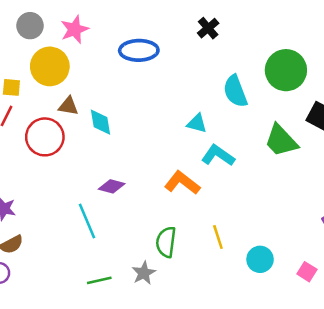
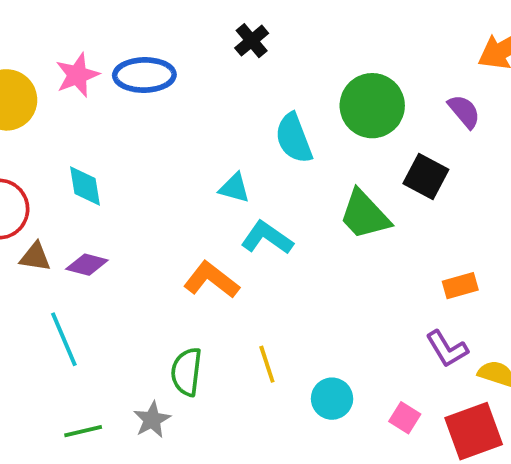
pink star: (75, 29) -> (77, 75), moved
brown triangle: (68, 106) -> (35, 257), moved
purple diamond: (112, 186) -> (87, 265), moved

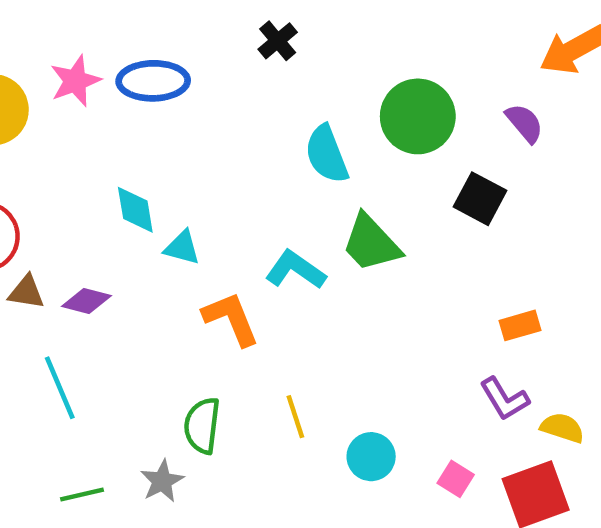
cyan diamond: (85, 186) -> (135, 210), moved
cyan triangle: (234, 188) -> (182, 248), moved
green trapezoid: (365, 215) -> (371, 243), moved
orange L-shape: (211, 280) -> (231, 319), turned 30

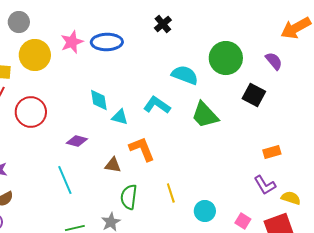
cyan semicircle: (327, 154) -> (185, 75), turned 132
cyan L-shape: (295, 270) -> (157, 105), moved
brown triangle: (26, 292) -> (113, 165), moved

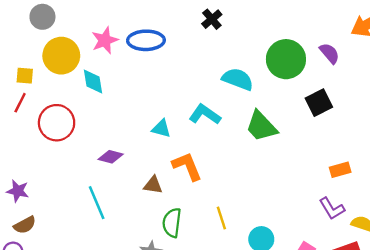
purple semicircle: (274, 61) -> (330, 53), moved
black square: (254, 95) -> (319, 103), turned 35
cyan diamond: (99, 100) -> (93, 82), moved

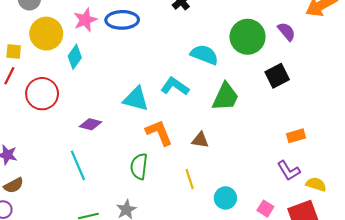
cyan diamond: (93, 82) -> (75, 57), turned 45
green trapezoid: (261, 126) -> (225, 97), turned -112
cyan triangle: (161, 129) -> (136, 99), size x1.5
brown triangle: (153, 185) -> (200, 140), moved
green semicircle: (172, 223) -> (139, 166), moved

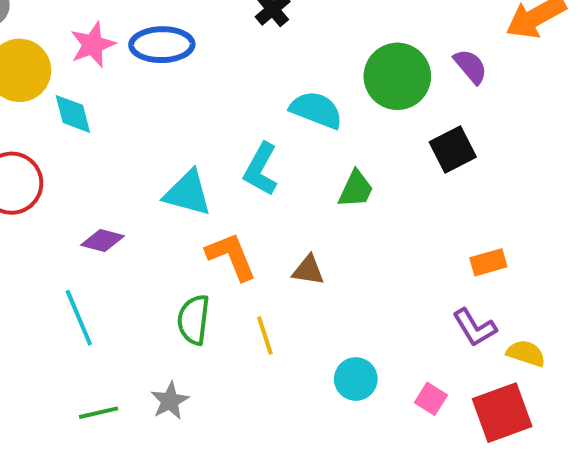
cyan diamond: (75, 57) -> (73, 114), turned -50
cyan L-shape: (175, 86) -> (261, 169), turned -96
green trapezoid: (225, 97) -> (356, 189), size x0.7
yellow line: (190, 179) -> (265, 335), moved

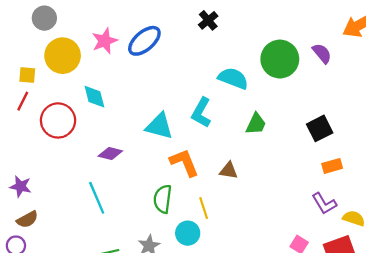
blue ellipse: (162, 45) -> (144, 41), turned -40
cyan diamond: (73, 114) -> (94, 97), moved
black square: (453, 150) -> (320, 128), moved
cyan circle: (356, 379) -> (188, 233), moved

